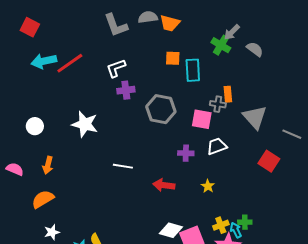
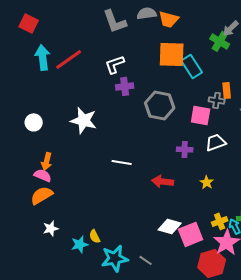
orange square: (173, 58) -> (172, 54), size x1.8
cyan arrow: (44, 61) -> (43, 57), turned 95
cyan rectangle: (193, 70) -> (192, 66), turned -30
pink semicircle: (15, 169) -> (43, 175), moved

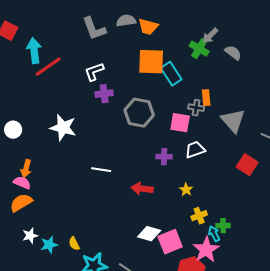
cyan arrow: (43, 57) -> (34, 51), moved
yellow cross: (220, 221) -> (199, 216), moved
cyan star: (80, 244) -> (49, 245), moved

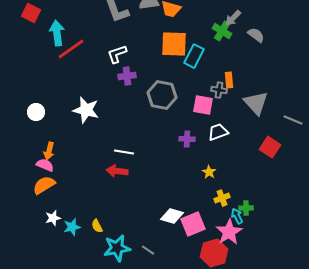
cyan rectangle: (171, 74) -> (194, 56), turned 60
red arrow: (142, 189) -> (117, 171), moved

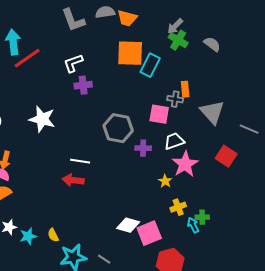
gray arrow: (233, 18) -> (175, 26), moved
gray hexagon: (162, 95) -> (118, 128), moved
pink star: (229, 232) -> (185, 164), moved

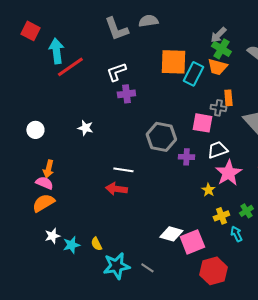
orange trapezoid: (127, 18) -> (217, 67), moved
white star: (42, 119) -> (85, 128), size x0.6
green cross: (202, 217) -> (246, 211), moved, turned -32

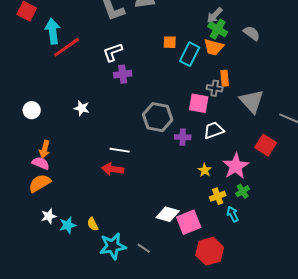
orange square: (173, 62) -> (170, 42), size x0.5
pink star: (228, 173) -> (236, 166), moved

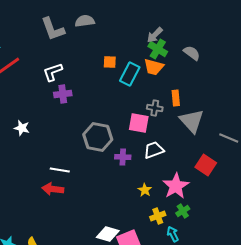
orange rectangle: (225, 78) -> (176, 98), moved

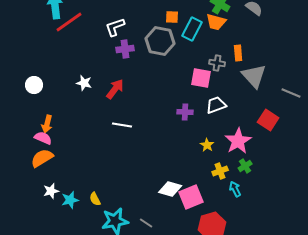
gray hexagon: (98, 137) -> (160, 41), moved
red arrow: (53, 189) -> (115, 89), moved, turned 120

